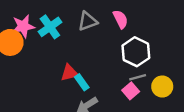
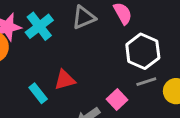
cyan rectangle: (82, 82) -> (38, 93), moved
pink square: (131, 91) -> (117, 100), moved

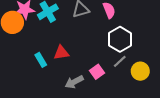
gray line: (146, 82) -> (120, 61), turned -32

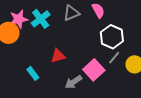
cyan rectangle: (41, 60) -> (33, 73), moved
pink square: (97, 72) -> (94, 70), size x1.5

